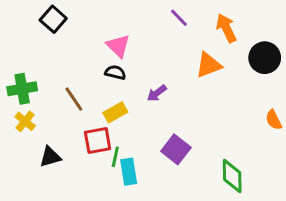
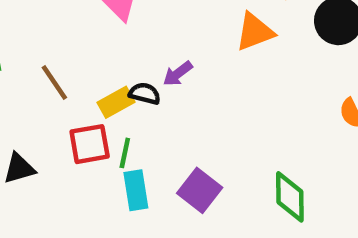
black semicircle: (115, 72) -> (145, 93), moved
purple square: (176, 149) -> (200, 190), moved
green line: (115, 157) -> (125, 153), moved

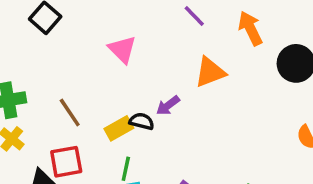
orange triangle: (255, 32) -> (210, 72), moved
red square: (90, 144) -> (66, 162), moved

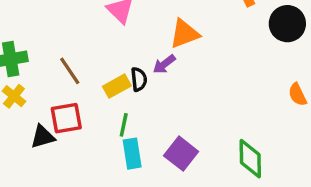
orange triangle: (210, 72) -> (184, 34), moved
black semicircle: (142, 121) -> (139, 79), turned 70

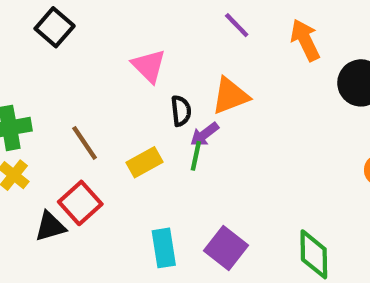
black semicircle: (139, 79) -> (181, 111), moved
red square: (66, 118) -> (80, 203), turned -32
green line: (124, 125) -> (196, 156), moved

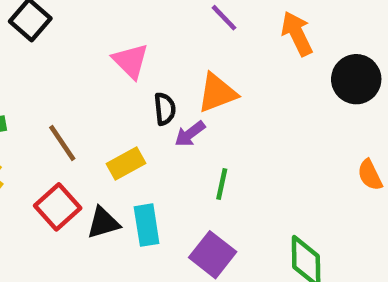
green line: (196, 156) -> (222, 184), moved
black triangle: (50, 226) -> (103, 223), moved
cyan rectangle: (164, 248) -> (147, 225), moved

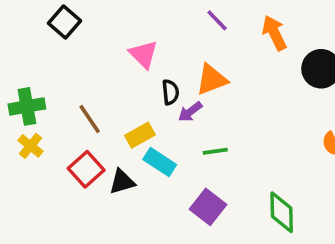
green line: (222, 184) -> (215, 151), turned 70
cyan rectangle: (147, 225) -> (160, 162), moved, turned -48

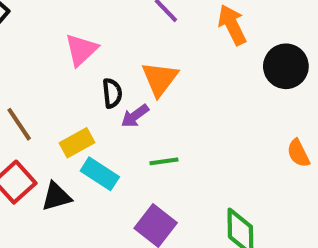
pink triangle: (143, 54) -> (81, 50), turned 32
orange triangle: (212, 80) -> (160, 79), turned -32

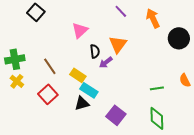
yellow rectangle: (77, 143) -> (78, 75), turned 63
green line: (164, 161) -> (157, 88), moved
black triangle: (56, 197) -> (82, 103), moved

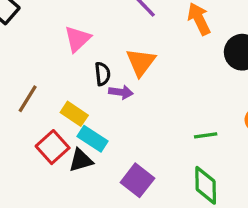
purple arrow: (106, 62) -> (121, 92), turned -136
brown line: (50, 66) -> (28, 99), turned 66
red square: (48, 94) -> (53, 147), moved

